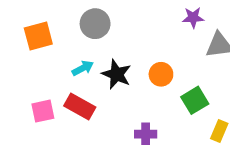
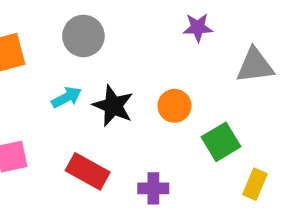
purple star: (193, 18) -> (198, 28), moved
red rectangle: (80, 106) -> (88, 171), moved

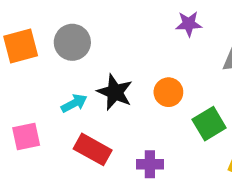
gray circle: (83, 36) -> (72, 42), moved
cyan arrow: (67, 97) -> (74, 103), moved

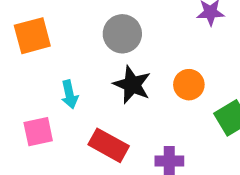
gray circle: (72, 42) -> (122, 34), moved
cyan arrow: (74, 103) -> (70, 94), moved, turned 105

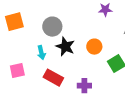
gray circle: (122, 34) -> (52, 27), moved
cyan arrow: (70, 94) -> (41, 53), moved

